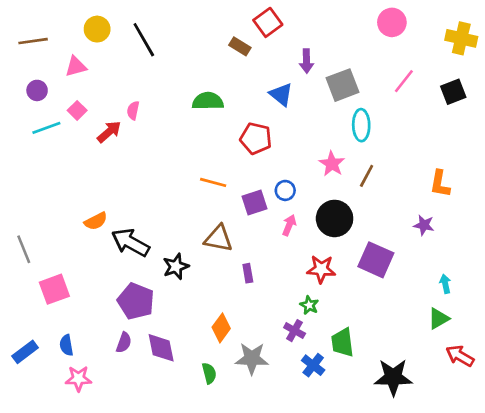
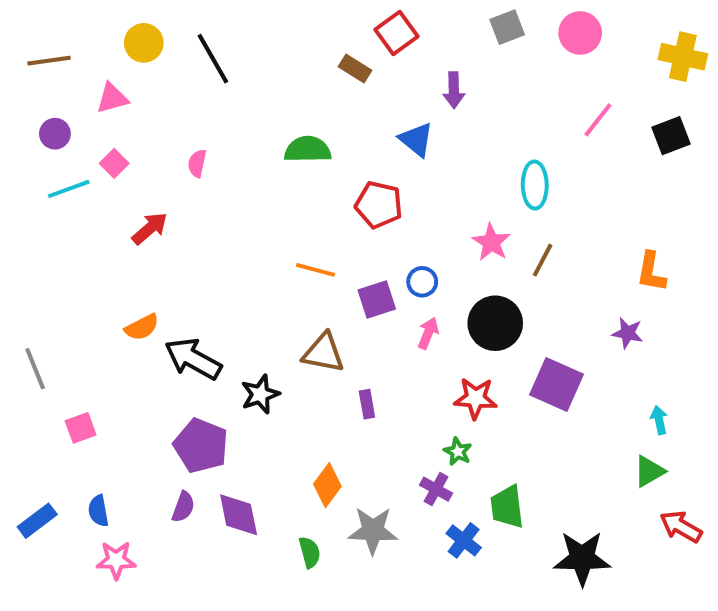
gray square: (343, 85) -> (507, 27), moved, size x0.7
red arrow: (109, 132) -> (150, 228), moved
pink square: (54, 289) -> (81, 428), size x0.7

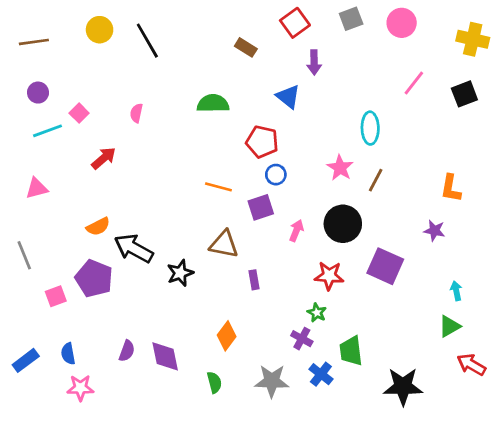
red square: (397, 33) -> (295, 23), moved
pink triangle: (112, 98) -> (37, 188), moved
blue circle: (422, 282) -> (276, 175), moved
purple pentagon: (201, 446) -> (94, 278), moved
gray star: (373, 531) -> (272, 381), moved

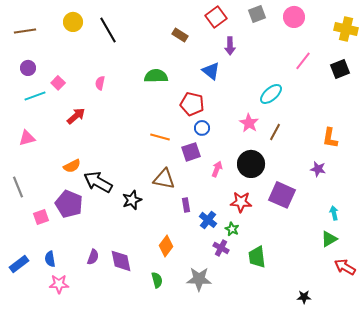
cyan ellipse: (370, 128) -> (271, 94), turned 50
blue cross: (321, 374) -> (208, 220), moved
black star: (403, 386) -> (304, 297), moved, size x0.5

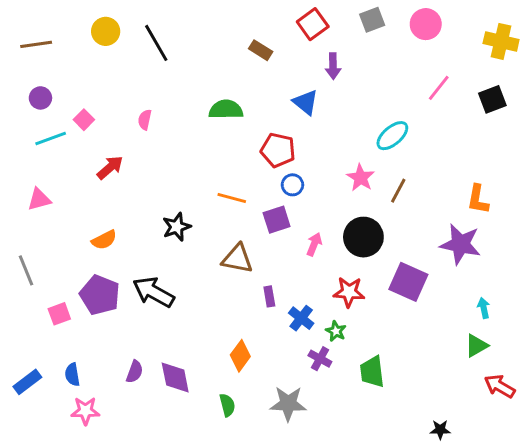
purple star: (318, 169) -> (460, 244), size x1.8
black arrow: (98, 182) -> (153, 292), moved
black star: (132, 200) -> (177, 227), moved

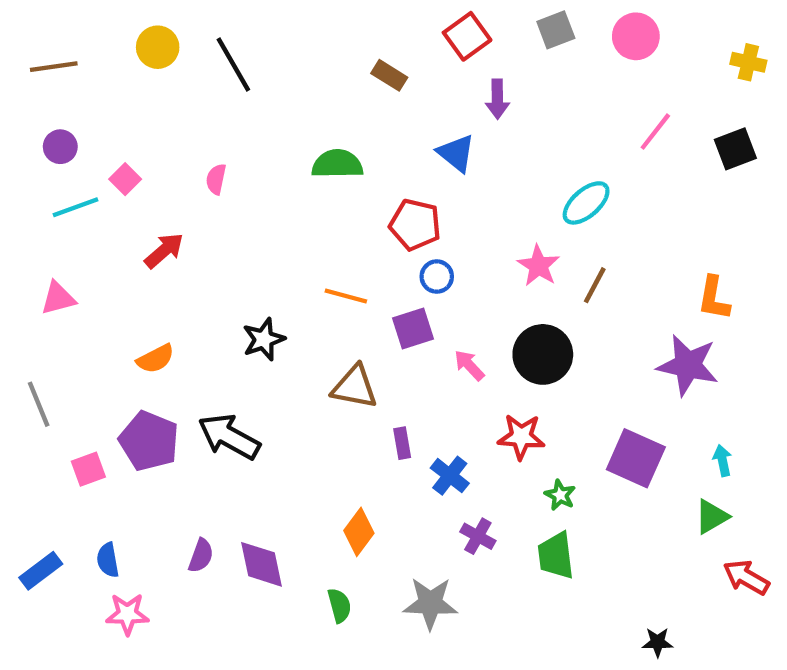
yellow cross: (501, 41) -> (748, 62), size x0.7
pink arrow: (314, 244) -> (469, 365), turned -65
purple square: (408, 282) -> (636, 458), moved
green star: (336, 331) -> (560, 495), moved

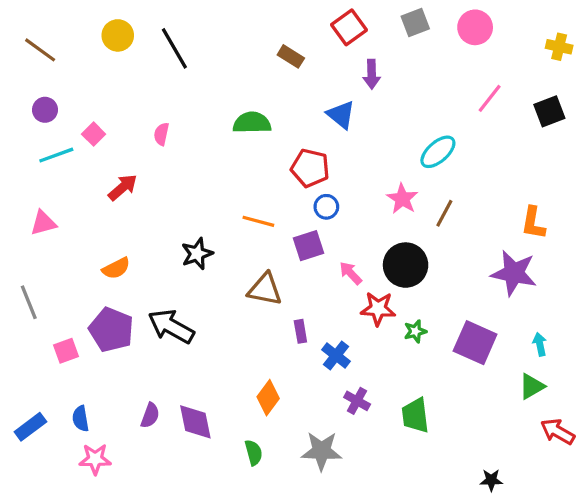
brown line: (54, 67) -> (40, 50), turned 44
red star: (521, 437) -> (378, 309), moved
green star: (560, 495) -> (415, 331), moved, turned 30

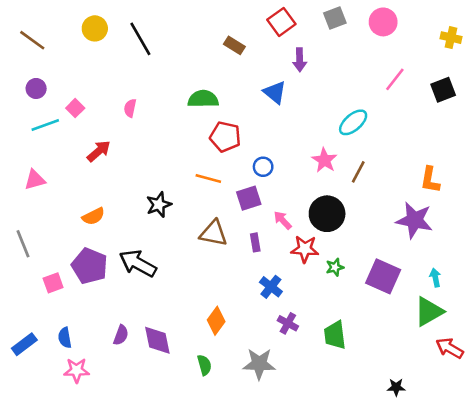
red pentagon: (310, 168) -> (225, 137), moved
purple rectangle: (300, 331) -> (255, 242), moved
green triangle: (532, 386) -> (429, 312), size x1.4

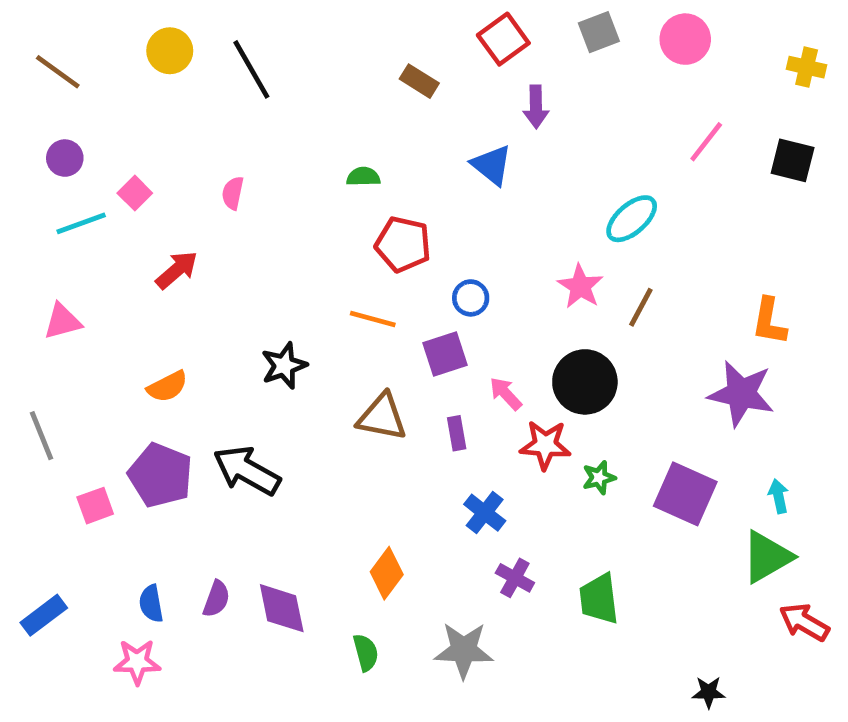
black square: (443, 90) -> (793, 160), turned 35
green semicircle: (203, 99) -> (363, 177), size x0.6
blue semicircle: (65, 338) -> (151, 604), moved

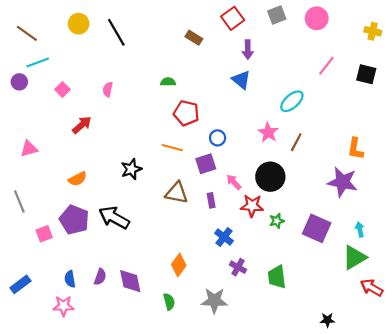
purple circle: (65, 158) -> (19, 82), moved
blue triangle: (492, 165) -> (241, 80), moved
cyan line: (81, 223) -> (38, 62), moved

